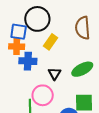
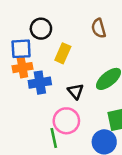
black circle: (37, 19) -> (41, 29), size x0.7
brown semicircle: (83, 28) -> (99, 28), size x0.7

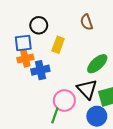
black triangle: (76, 91) -> (87, 89), moved, size x1.5
green line: (54, 138) -> (55, 115), turned 35

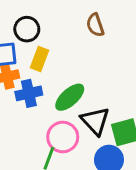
yellow rectangle: (58, 45) -> (40, 59), moved
green ellipse: (97, 64) -> (70, 97), moved

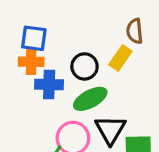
black circle: (27, 29) -> (85, 66), moved
yellow rectangle: (40, 59) -> (120, 58), moved

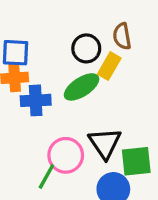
black circle: (85, 66) -> (86, 48), moved
green ellipse: (90, 99) -> (82, 87), moved

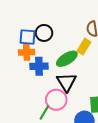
black circle: (86, 48) -> (44, 33), moved
black triangle: (105, 143) -> (66, 82), moved

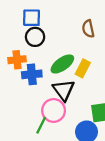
blue square: (28, 37) -> (32, 18), moved
yellow rectangle: (84, 47) -> (83, 68), moved

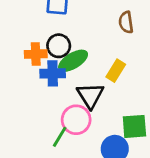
black circle: (35, 37) -> (59, 46), moved
green ellipse: (62, 64) -> (73, 61), moved

